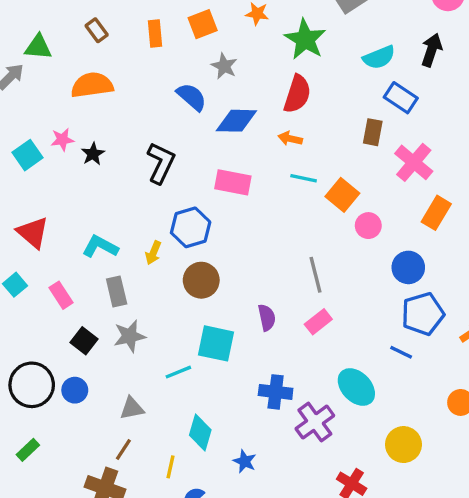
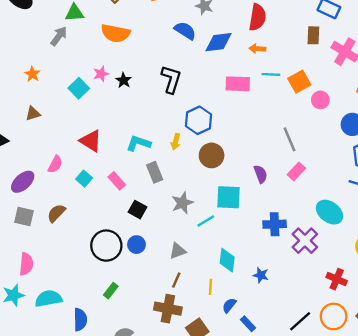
orange semicircle: (92, 85) -> (116, 33), turned -152
pink rectangle: (233, 182) -> (238, 84), moved
orange square: (342, 195) -> (299, 82), turned 30
gray star: (130, 336) -> (182, 203), moved

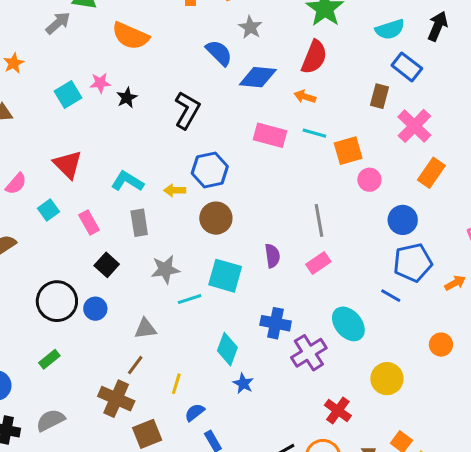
yellow arrow: (176, 142) -> (175, 190), turned 63
cyan diamond: (227, 260) -> (227, 349), moved

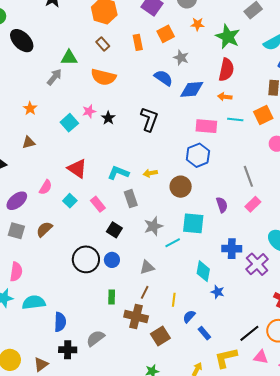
orange square: (348, 151) -> (263, 115), moved
blue hexagon: (210, 170) -> (198, 155), moved
green rectangle: (49, 359) -> (112, 297), moved, turned -40

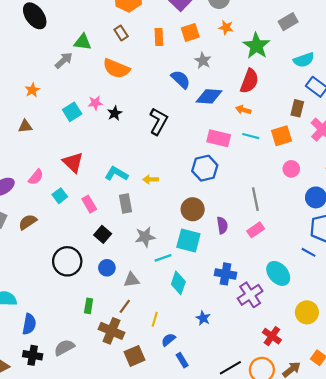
brown circle: (181, 187) -> (193, 209), moved
blue circle: (112, 260) -> (107, 268), moved
cyan diamond: (203, 271) -> (178, 283), moved

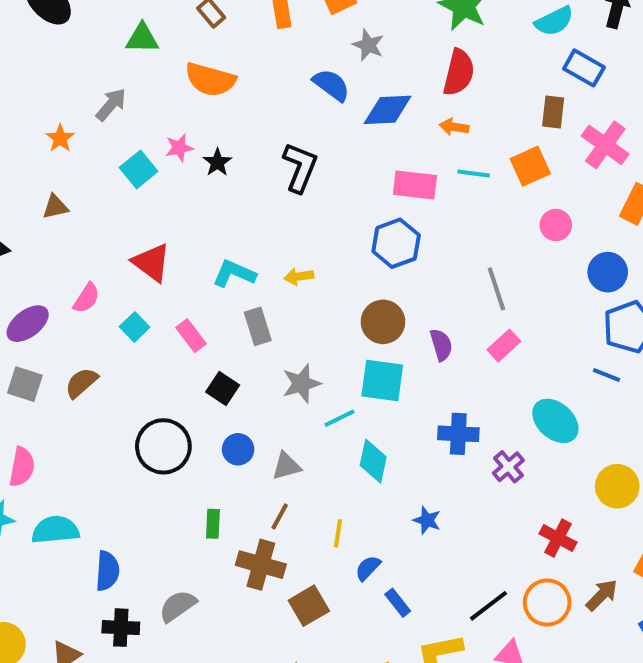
gray arrow: (64, 60) -> (111, 105), moved
purple cross: (250, 295) -> (508, 467), size x0.7

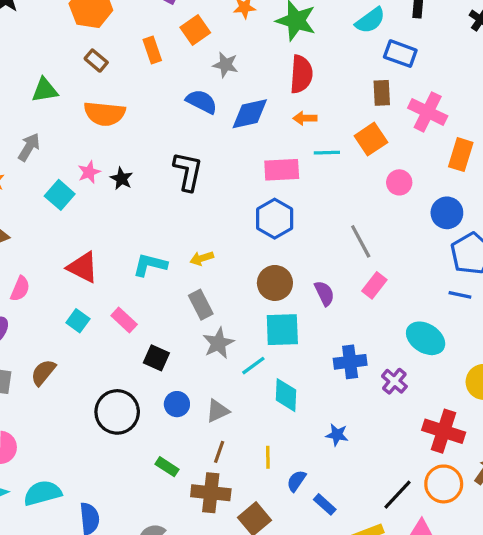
pink semicircle: (86, 298) -> (20, 289), moved
gray rectangle: (258, 326) -> (201, 305), moved
green rectangle: (213, 524) -> (167, 467), turned -50
red cross: (558, 538) -> (444, 431), size x1.4

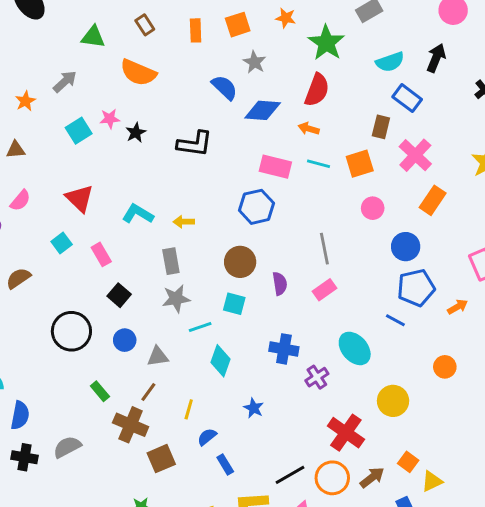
black L-shape: (188, 171) -> (195, 144), turned 69
cyan square: (282, 330) -> (234, 304), size x0.7

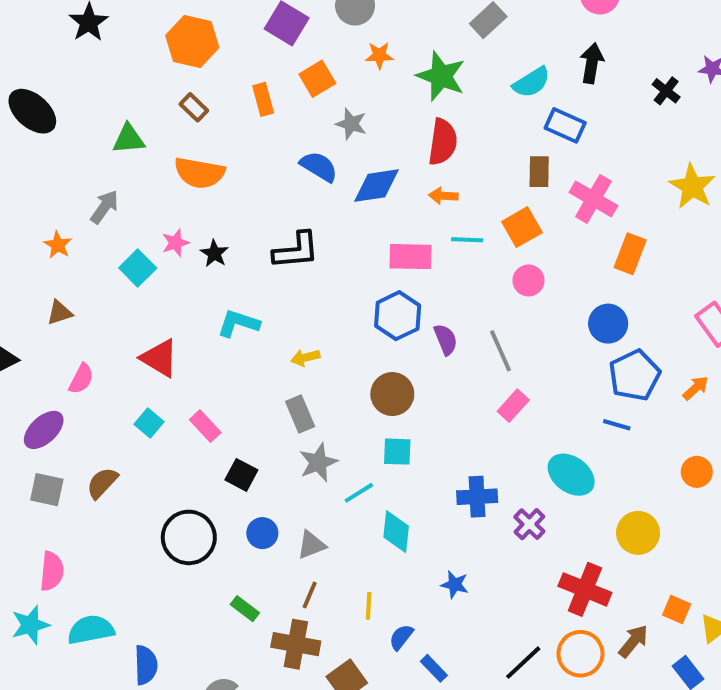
pink circle: (373, 208) -> (528, 280), moved
cyan L-shape: (138, 214) -> (238, 323), moved
purple semicircle: (280, 284) -> (446, 340), moved

